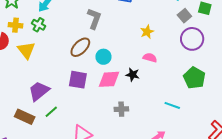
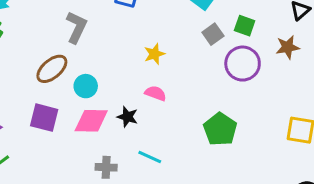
purple circle: (192, 39) -> (243, 64), moved
cyan line: (172, 105) -> (150, 157), moved

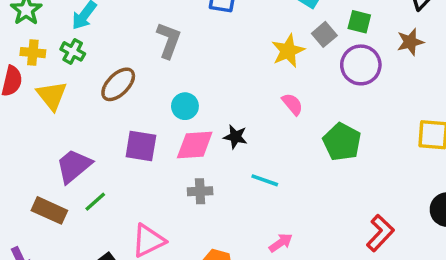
yellow star: (154, 54) -> (288, 51), moved, size x1.4
brown ellipse: (52, 69) -> (118, 84), moved
pink semicircle: (156, 93) -> (292, 104), moved, turned 35
gray cross: (106, 167) -> (200, 191), moved

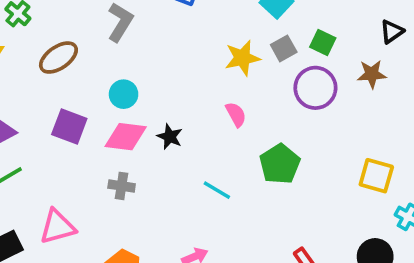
cyan line: (265, 180) -> (217, 190), moved

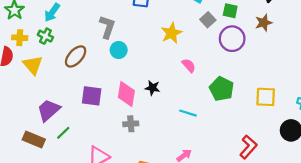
yellow star: (242, 58) -> (171, 33), moved
cyan circle: (124, 94) -> (119, 50), moved
pink diamond: (126, 137) -> (126, 94), turned -75
yellow square: (376, 176) -> (266, 97), moved

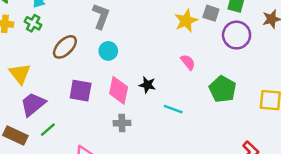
gray square: (208, 20) -> (211, 13), turned -32
yellow star: (171, 33) -> (186, 21), moved
cyan circle: (119, 50) -> (108, 51), moved
yellow triangle: (33, 65) -> (20, 74), moved
cyan line: (188, 113) -> (173, 109), moved

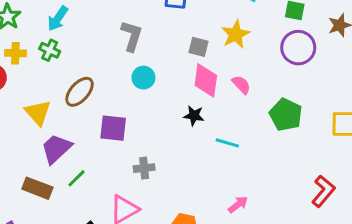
gray square: (211, 13) -> (198, 47), moved
brown ellipse: (65, 47) -> (80, 92), moved
pink diamond: (119, 90) -> (206, 80), moved
gray cross: (122, 123) -> (144, 168), moved

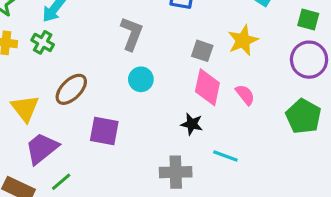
green pentagon: (286, 115) -> (303, 116), moved
gray cross: (144, 168) -> (176, 172), moved, size x1.4

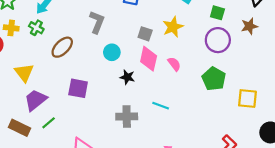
cyan circle: (141, 79) -> (112, 52), moved
brown ellipse: (71, 89) -> (62, 47), moved
black star: (192, 124) -> (127, 77), moved

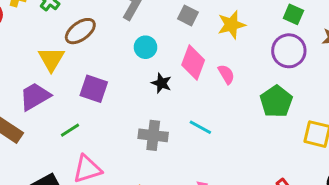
gray square: (145, 34) -> (188, 15), moved
yellow triangle: (24, 73) -> (51, 59), moved
green line: (49, 123) -> (70, 130), moved

